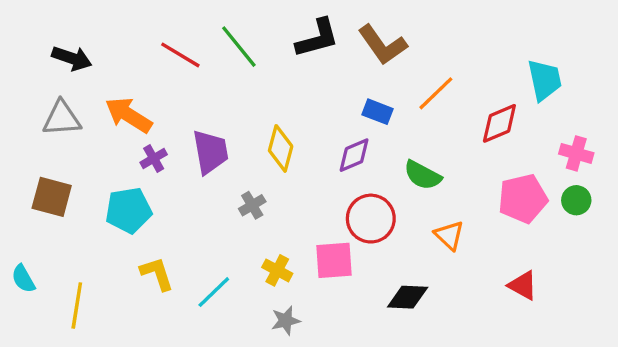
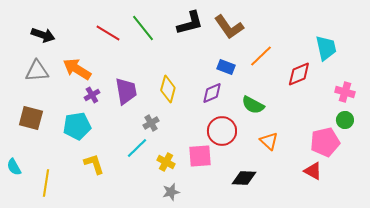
pink pentagon: (523, 199) -> (325, 142), moved
cyan line: (214, 292) -> (137, 148), moved

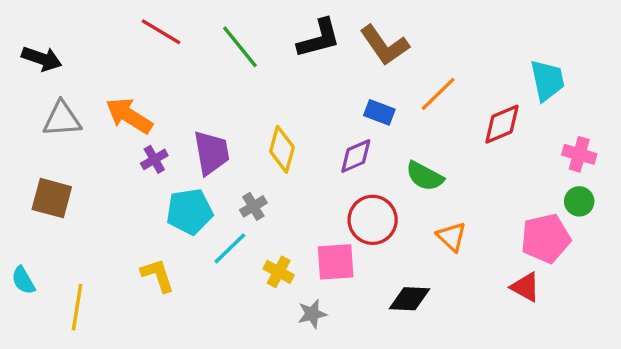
red line: (108, 33) -> (161, 32), moved
black arrow: (43, 35) -> (42, 59), moved
cyan pentagon: (77, 126) -> (190, 211), moved
gray star: (171, 192) -> (312, 314), moved

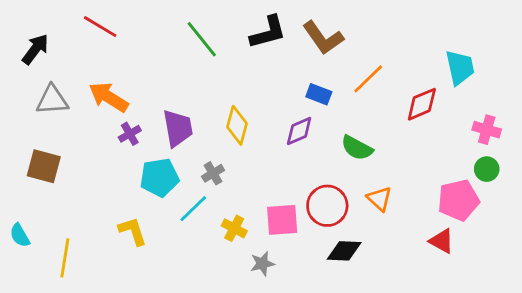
red line: (161, 32) -> (100, 27), moved
black arrow: (42, 59) -> (35, 49), turned -72
red circle: (373, 220) -> (327, 206), moved

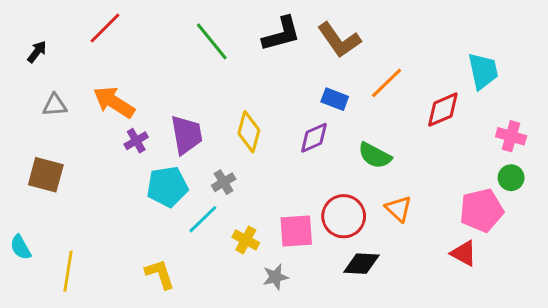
red line: (100, 27) -> (105, 28), turned -76
black arrow: (35, 49) -> (37, 52), size x0.7
gray triangle: (52, 100) -> (55, 105), size x0.7
yellow L-shape: (133, 231) -> (160, 274), moved

